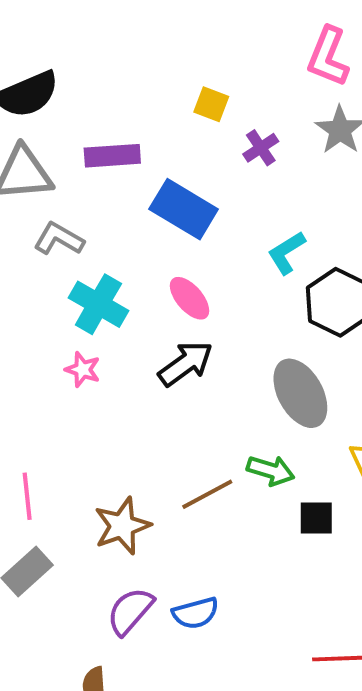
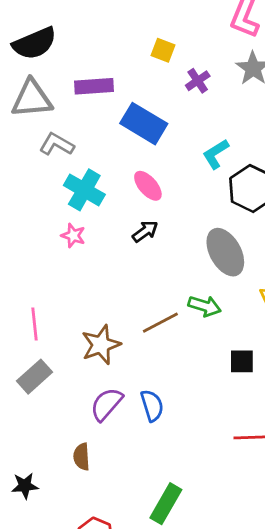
black arrow: (186, 364) -> (145, 231), size x0.7
black square: (316, 518) -> (242, 361), moved
blue semicircle: (195, 613) -> (152, 406), turned -92

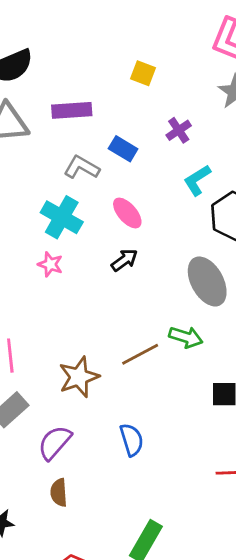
purple cross: (198, 81) -> (179, 130), moved
blue rectangle: (144, 124) -> (123, 149), size x0.6
gray L-shape: (57, 144) -> (82, 167), moved
purple semicircle: (106, 404) -> (55, 443), moved

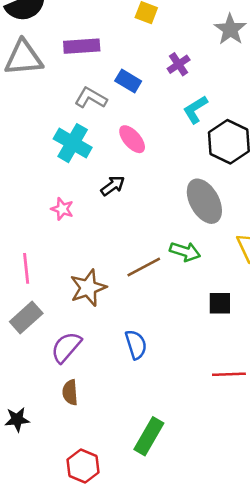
black arrow: (124, 260) -> (113, 186), moved
pink star: (50, 264) -> (62, 209), moved

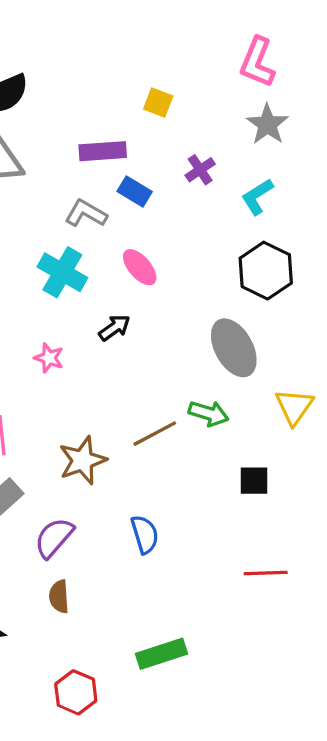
purple rectangle: (82, 46) -> (103, 151), moved
cyan L-shape: (195, 109) -> (257, 197), moved
green rectangle: (149, 436) -> (162, 654), turned 42

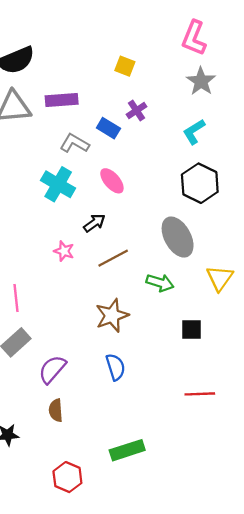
purple rectangle: (103, 151) -> (62, 100), moved
purple cross: (200, 170) -> (137, 111), moved
pink star: (49, 358) -> (64, 251), moved
brown line: (155, 434) -> (113, 258), moved
brown star: (83, 460) -> (112, 315), moved

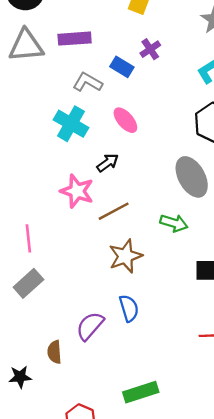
pink star: (64, 251) -> (77, 191), size x1.6
brown line: (113, 258) -> (114, 211), moved
purple semicircle: (52, 369) -> (90, 326), moved
brown semicircle: (56, 410) -> (54, 352), moved

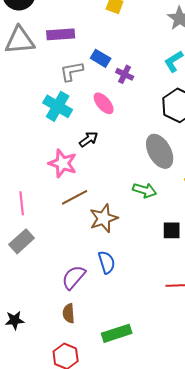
purple cross: (150, 49) -> (125, 74), moved, turned -30
gray L-shape: (88, 82) -> (72, 71), turned -40
brown line: (114, 211) -> (75, 197), moved
brown semicircle: (54, 352) -> (69, 313), moved

